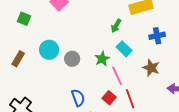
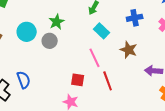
green star: (102, 59) -> (57, 22), moved
blue semicircle: (78, 98) -> (24, 80), moved
red square: (109, 98) -> (78, 80), moved, turned -32

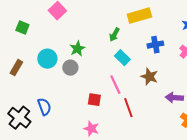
red square: (78, 80) -> (94, 100), moved

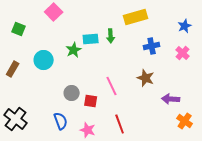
green arrow: (114, 35) -> (111, 36), turned -32
cyan rectangle: (122, 58) -> (91, 39), moved, turned -49
gray circle: (70, 68) -> (72, 93), moved
blue semicircle: (44, 107) -> (61, 121), moved
red line: (128, 108) -> (120, 124), moved

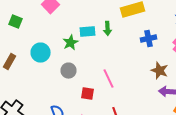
brown star: (146, 78) -> (160, 71), moved
gray circle: (72, 93) -> (68, 71), moved

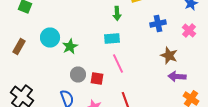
cyan rectangle: (88, 32) -> (112, 38), moved
green star: (70, 43) -> (70, 46), moved
gray circle: (68, 71) -> (78, 74), moved

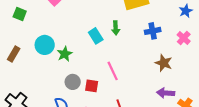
green arrow: (117, 14) -> (116, 28), moved
cyan rectangle: (112, 38) -> (96, 36), moved, turned 63
purple arrow: (177, 76) -> (166, 93), moved

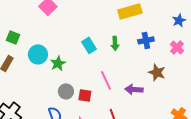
green square: (20, 14) -> (13, 37), moved
green arrow: (116, 28) -> (115, 43), moved
purple arrow: (166, 93) -> (134, 89), moved

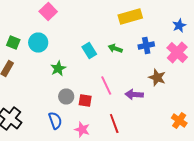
green arrow: (115, 43) -> (115, 48), turned 112
pink cross: (177, 47) -> (177, 52), size x1.5
cyan circle: (38, 54) -> (38, 42), moved

